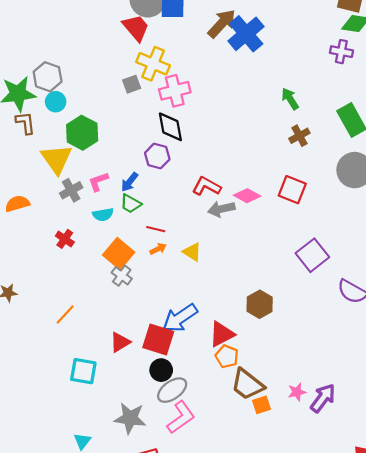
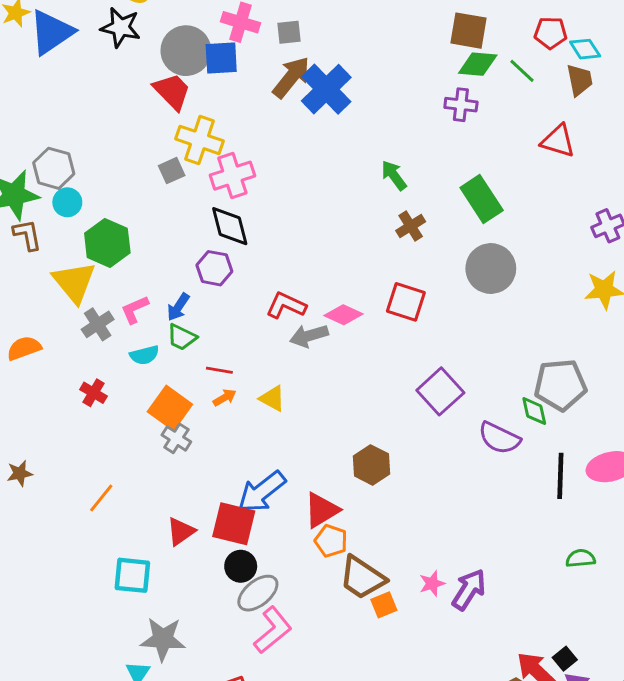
gray star: (130, 418) -> (163, 639), moved

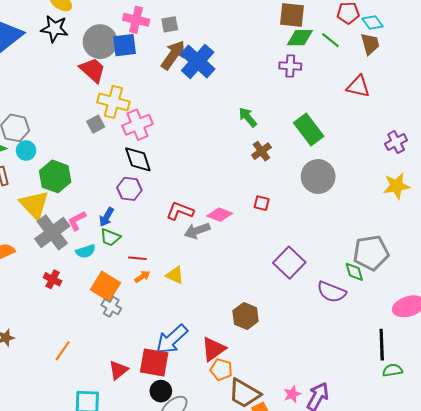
red square: (406, 302) -> (262, 203), size x0.6
gray cross: (98, 324) -> (52, 232), size x1.6
black line: (560, 476) -> (382, 345), moved

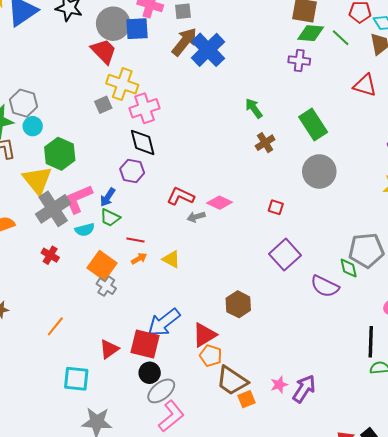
red square: (262, 203) -> (276, 207), moved
pink L-shape: (77, 221) -> (78, 199), size x1.5
gray arrow: (197, 231) -> (196, 217), size x0.7

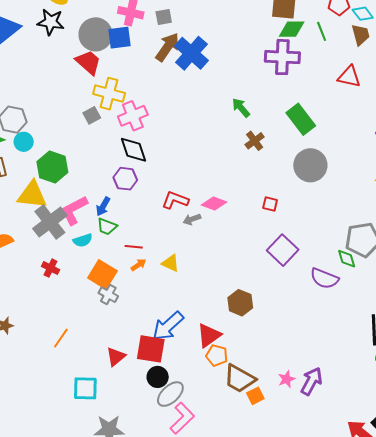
green line: (341, 38) -> (322, 31), turned 30
purple cross: (299, 61) -> (282, 57), size x1.6
yellow triangle: (37, 180) -> (32, 195), turned -40

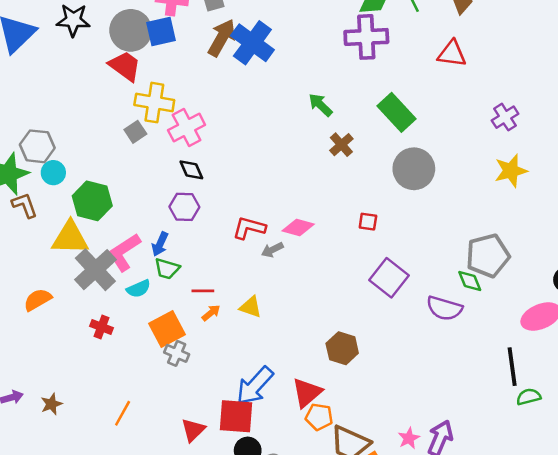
black diamond: (134, 150) -> (191, 170), size x0.7
orange square: (102, 274) -> (167, 329), turned 36

